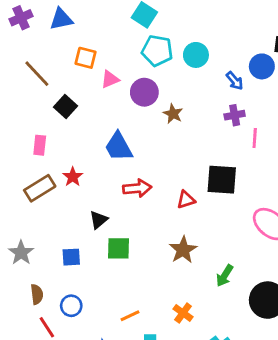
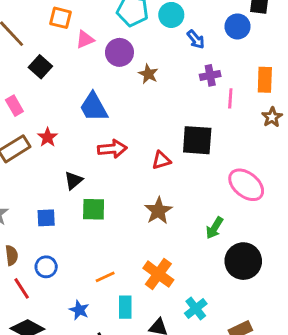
blue arrow: (235, 81) -> (196, 39), moved
pink rectangle: (40, 145) -> (14, 106), turned -36
green arrow: (225, 276) -> (214, 228), moved
orange cross: (183, 313) -> (158, 274), size x1.5

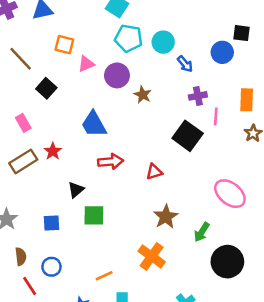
black square: (197, 140) -> (188, 136), moved, turned 32
brown star: (158, 211) -> (166, 217), moved
orange cross: (158, 274) -> (152, 256), moved

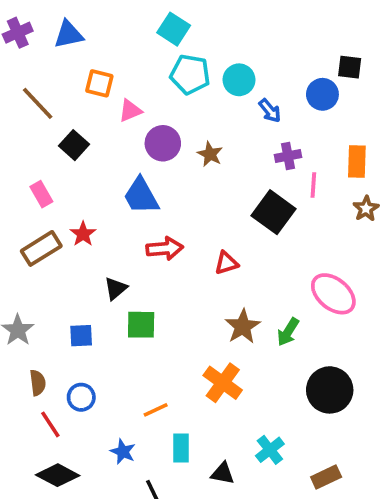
purple circle: (117, 75) -> (163, 143), moved
green arrow: (202, 232) -> (288, 332), moved

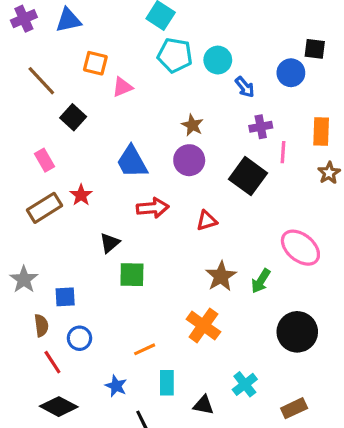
purple circle: (163, 143) -> (189, 160), moved
blue square: (81, 336) -> (65, 297), moved

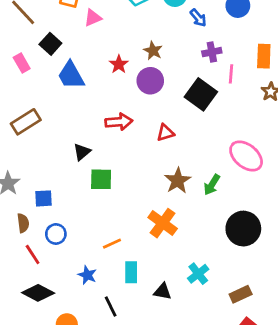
pink rectangle: (45, 160) -> (22, 63), moved
blue trapezoid: (132, 162) -> (71, 75), moved
red star: (81, 195) -> (119, 64), moved

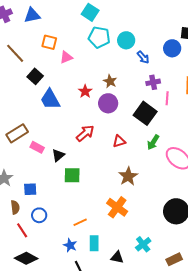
pink rectangle: (22, 63) -> (37, 147), moved, turned -32
red arrow: (119, 122) -> (85, 133), turned -36
green arrow: (212, 185) -> (153, 142), moved
blue star: (87, 275) -> (70, 245), moved

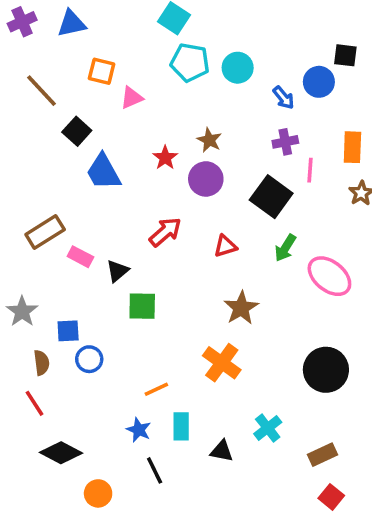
blue arrow: (143, 57) -> (284, 98), moved
blue circle: (39, 215) -> (89, 359), moved
red line: (22, 230) -> (34, 403), moved

